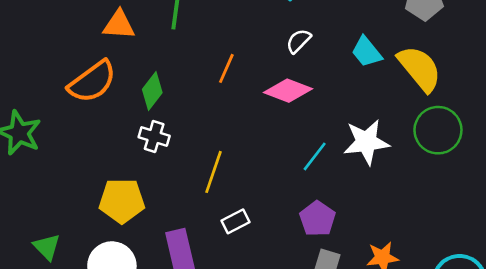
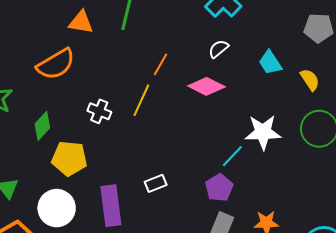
yellow semicircle: (420, 69) -> (310, 80), size x0.6
green diamond: (152, 91) -> (42, 126), moved
cyan line: (315, 156) -> (232, 156), moved
yellow line: (213, 172) -> (141, 100), moved

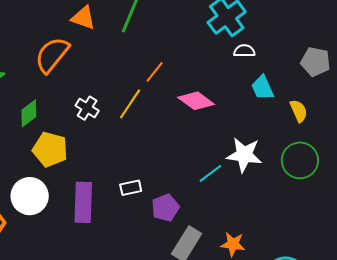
white semicircle: (218, 49) -> (244, 51), moved, turned 30
orange semicircle: (56, 64) -> (52, 55), turned 150
purple pentagon: (219, 188) -> (165, 208), moved

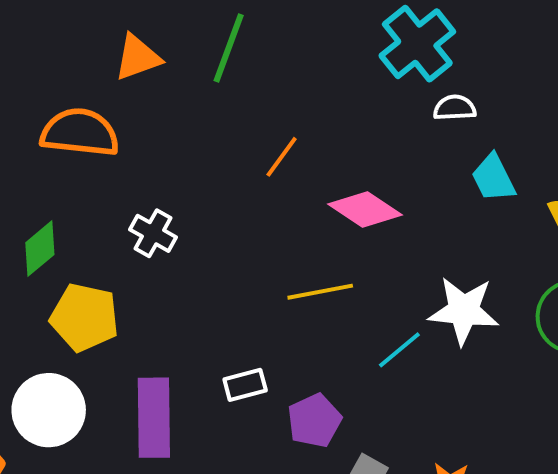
orange triangle: (83, 18) -> (138, 57), turned -36
orange semicircle: (52, 55) -> (80, 133), turned 60
yellow line: (130, 104) -> (320, 292), moved, turned 48

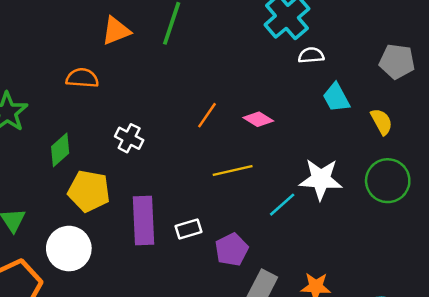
orange semicircle: (80, 133) -> (82, 78), size x0.7
orange line: (282, 157) -> (207, 115), moved
pink diamond: (365, 209) -> (258, 119), size x0.7
purple rectangle: (154, 418) -> (143, 221), moved

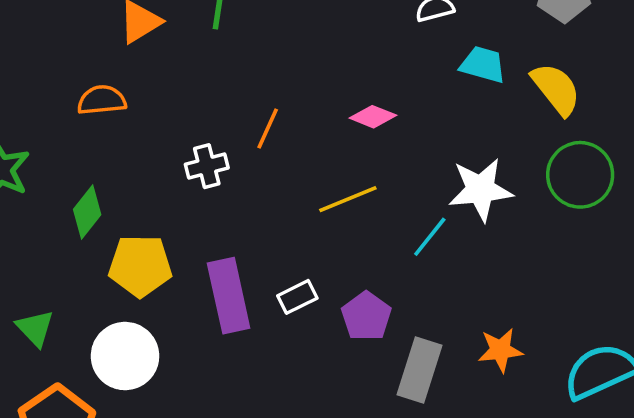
cyan trapezoid: (336, 97) -> (483, 65), turned 144
orange line: (207, 115) -> (268, 129), moved
yellow semicircle: (382, 122) -> (556, 89), size x1.4
white cross: (129, 138) -> (207, 166), moved, turned -32

